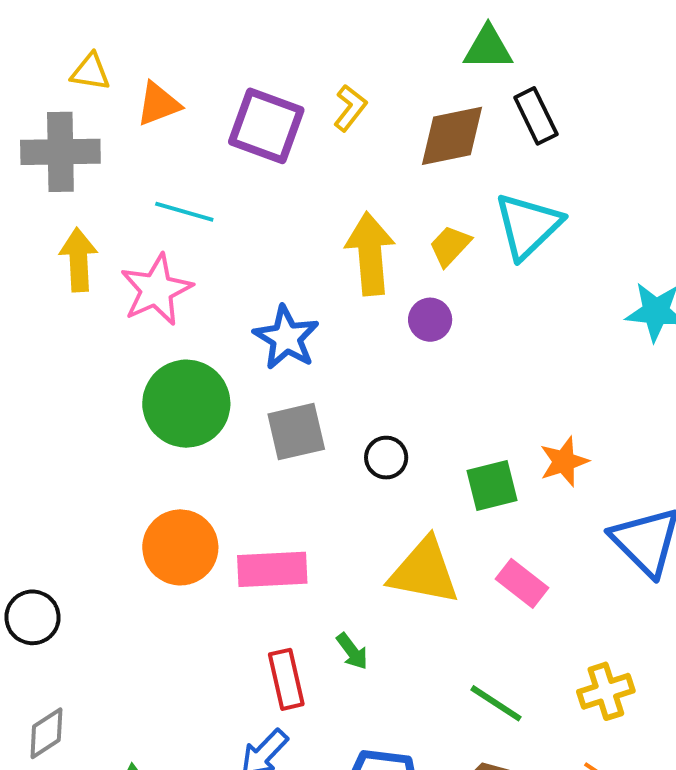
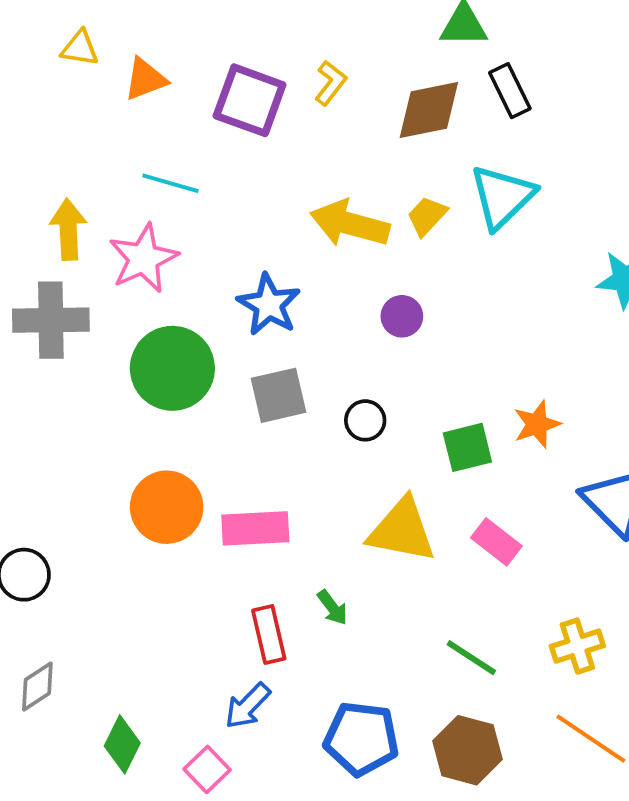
gray cross: (60, 152) -> (51, 320), moved
yellow arrow: (370, 254) -> (350, 224), turned -70
purple circle: (430, 320) -> (402, 316), moved

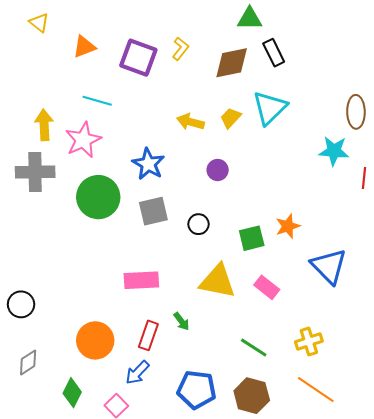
yellow triangle: (80, 48) -> (39, 23), moved, turned 30
yellow arrow: (350, 224) -> (190, 122), size x0.7
orange circle: (167, 507) -> (95, 340), moved
red rectangle: (269, 634) -> (148, 335), turned 32

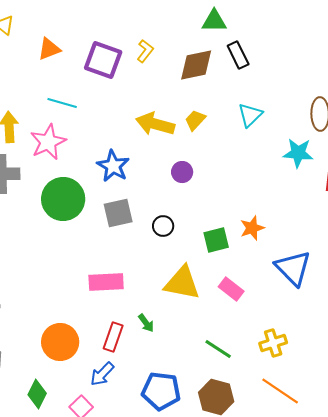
cyan triangle: (270, 108) -> (250, 115), moved, size x0.7
yellow arrow: (190, 122) -> (155, 124), size x1.4

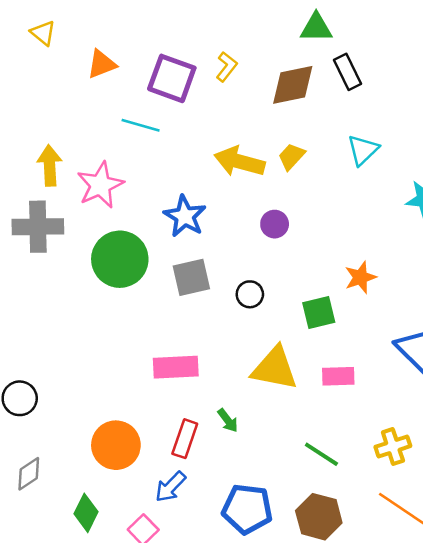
cyan line: (62, 103) -> (141, 125), moved
orange star: (252, 228) -> (360, 277), moved
pink rectangle: (231, 289) -> (338, 376), turned -40

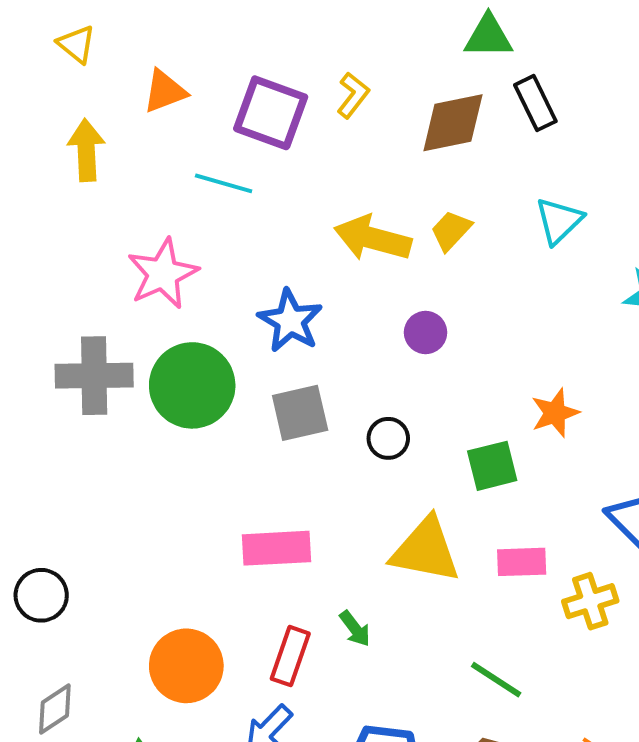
yellow arrow: (50, 166) -> (86, 150), moved
gray cross: (38, 227) -> (94, 376), moved
yellow cross: (393, 446) -> (590, 601), moved

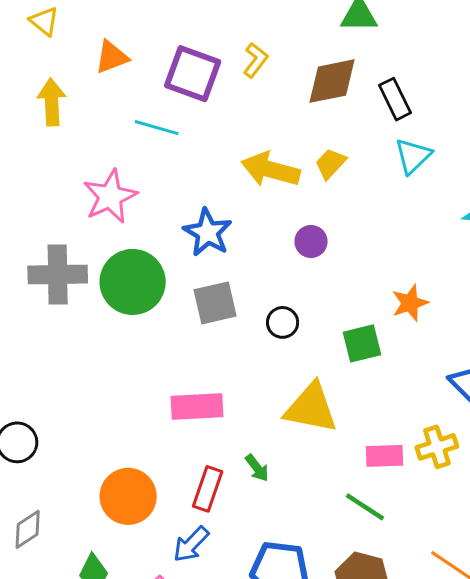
black rectangle: (535, 103) -> (395, 99), moved
pink rectangle: (522, 562) -> (384, 456), moved

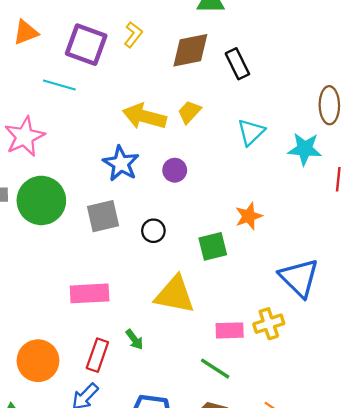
cyan triangle: (413, 156) -> (251, 132), moved
blue star: (208, 233) -> (121, 163), moved

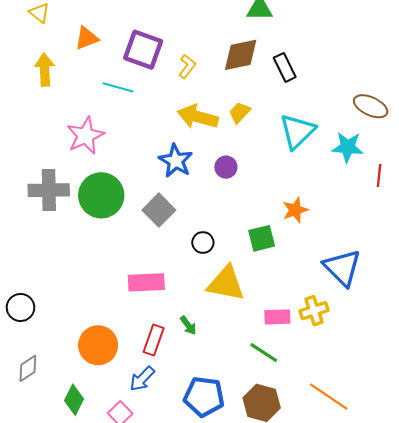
yellow L-shape: (133, 35) -> (187, 66), moved
brown ellipse: (329, 105) -> (371, 106), turned -64
cyan triangle: (251, 132) -> (297, 131), size x1.4
gray square: (103, 216) -> (159, 210), turned -32
black circle: (153, 231) -> (203, 243), moved

